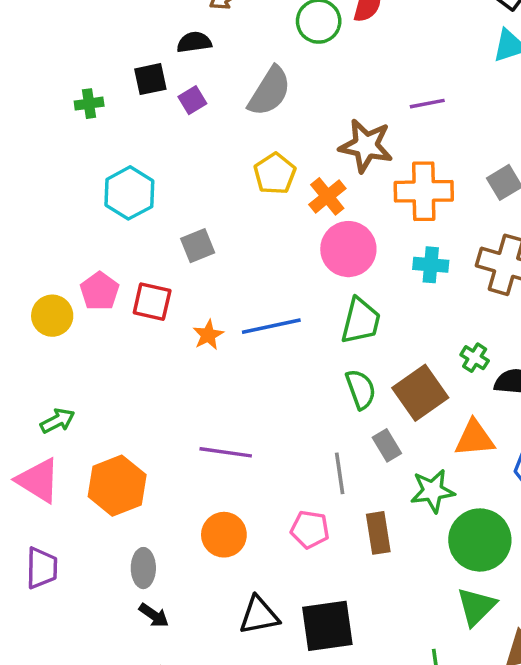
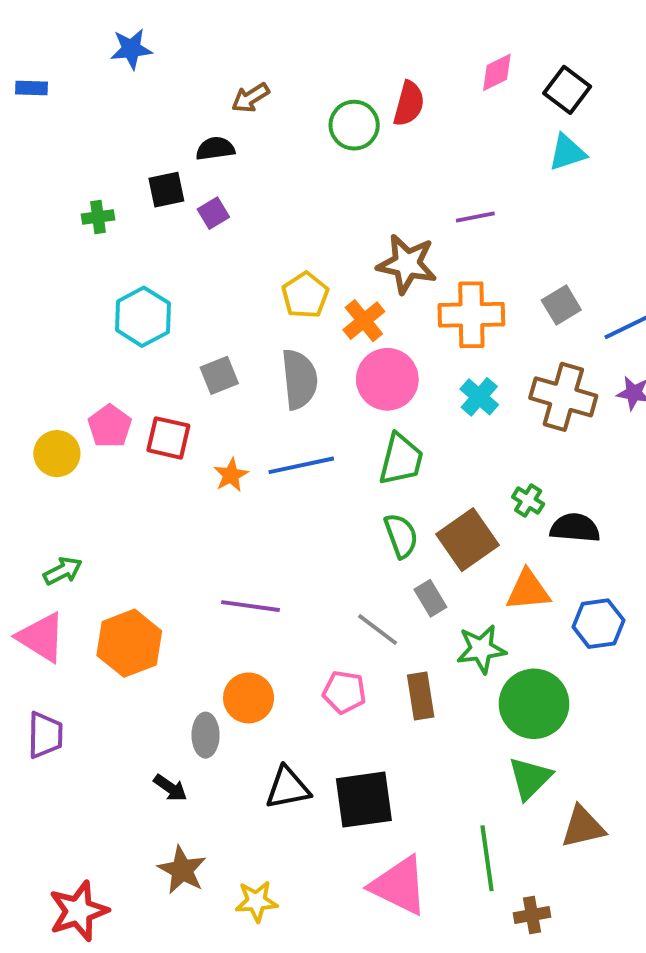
gray semicircle: (270, 91) -> (299, 379), moved, turned -38
cyan cross: (431, 265) -> (479, 397), turned 36
gray line: (340, 473) -> (378, 630), turned -45
gray ellipse: (143, 568) -> (206, 735), moved

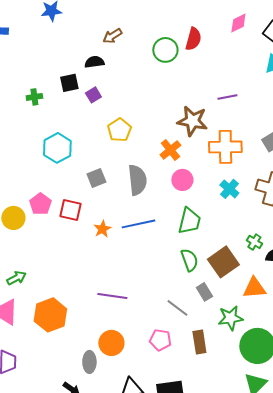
yellow pentagon: (305, 295) -> (119, 130), moved
pink circle: (387, 379) -> (182, 180), size x0.7

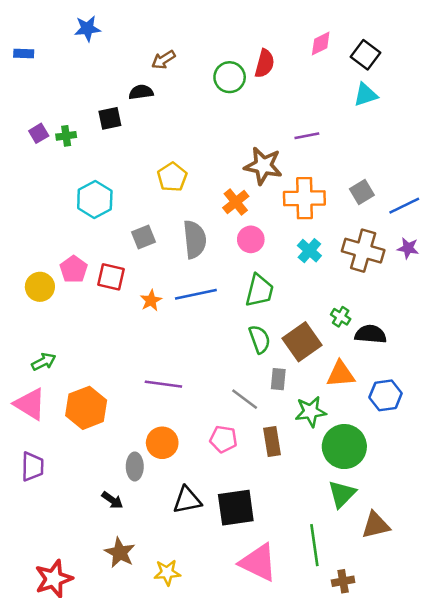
purple square: (93, 95) -> (39, 133), moved
gray rectangle: (204, 292) -> (278, 379), turned 36

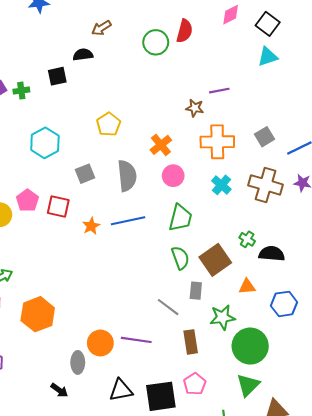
brown star: (263, 166) -> (195, 108), moved, size x0.6
orange triangle: (341, 374) -> (247, 287), size x0.7
purple line: (163, 384) -> (136, 340), moved
pink pentagon: (223, 439) -> (195, 384), moved, turned 30

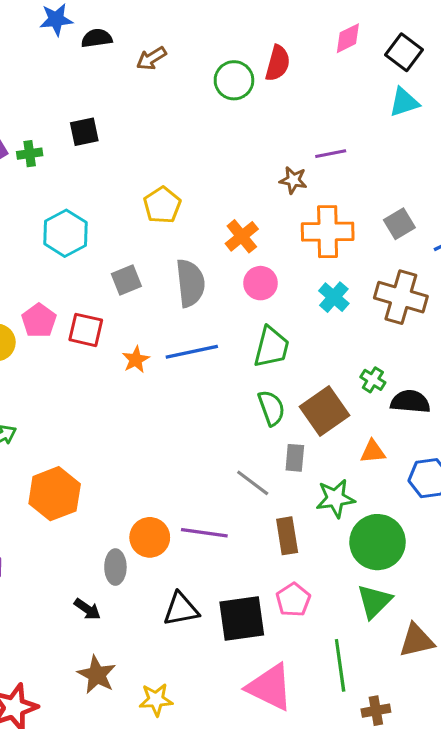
black semicircle: (83, 55) -> (97, 38), moved

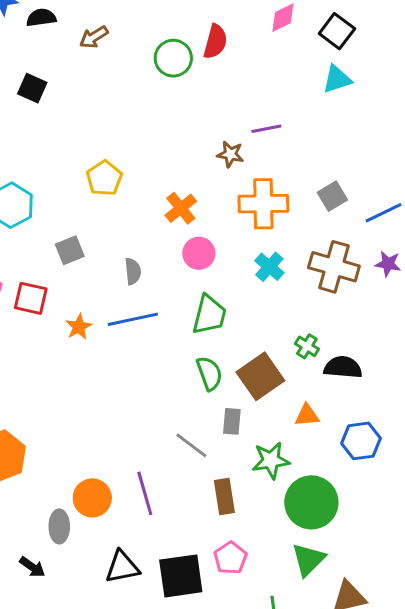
black square: (84, 132) -> (32, 88), moved, turned 36
gray semicircle: (190, 283) -> (133, 271), moved, size x0.6
purple line: (204, 533) -> (145, 493), turned 66

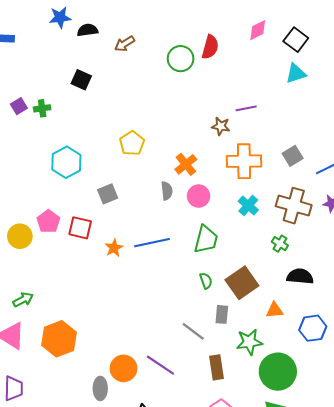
gray semicircle: (133, 271) -> (167, 191), moved
green cross: (307, 346) -> (280, 244), moved
green semicircle: (209, 373) -> (206, 281), size x0.7
purple line: (145, 493) -> (160, 365), turned -40

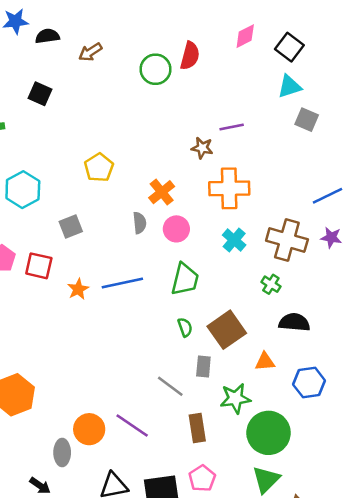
gray square: (293, 156) -> (307, 120), moved, turned -36

